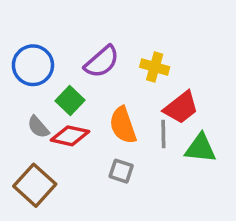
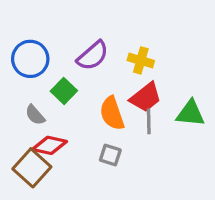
red trapezoid: (181, 108) -> (146, 97), moved
red diamond: (70, 136) -> (49, 145), moved
green triangle: (200, 148) -> (190, 113), moved

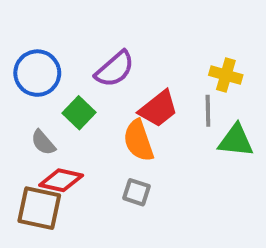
yellow cross: (141, 60) -> (226, 75), moved
red trapezoid: (146, 97) -> (158, 109), moved
gray line: (149, 121) -> (208, 111), moved
brown square: (32, 168) -> (39, 208), turned -30

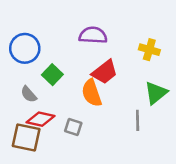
purple semicircle: (115, 69) -> (93, 35), moved, turned -136
gray line: (208, 111) -> (138, 120), moved
green triangle: (236, 141) -> (156, 93), turned -45
gray square: (137, 192) -> (73, 127), moved

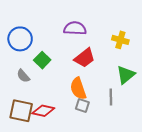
orange semicircle: (92, 93) -> (78, 89), moved
red diamond: (41, 119) -> (43, 111), moved
gray square: (73, 127) -> (82, 105), moved

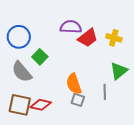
red trapezoid: (84, 58) -> (88, 38), moved
gray semicircle: (23, 76) -> (22, 72), size x1.6

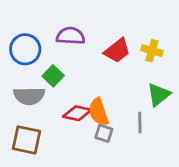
purple semicircle: (71, 27) -> (71, 36), moved
gray semicircle: (22, 72) -> (29, 96), turned -50
red diamond: (41, 105) -> (77, 113), moved

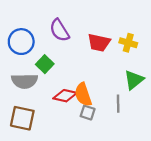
purple semicircle: (71, 36) -> (59, 30), turned -125
red trapezoid: (117, 51) -> (99, 43), turned 50

